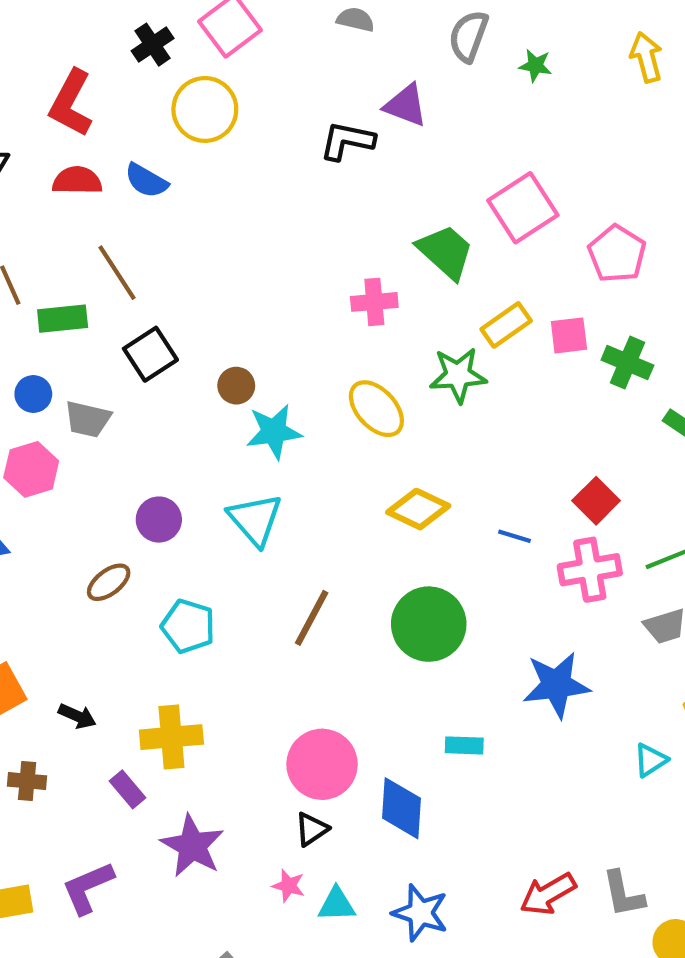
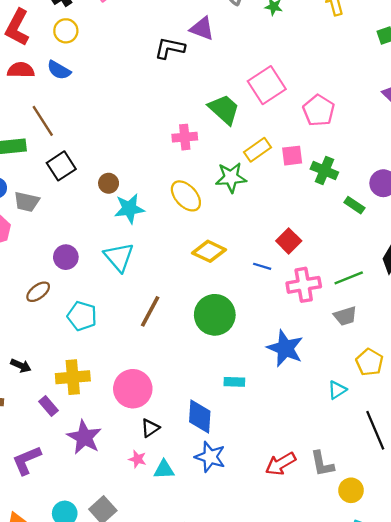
yellow circle: (205, 109) -> (66, 31), moved, size x0.7
red square: (596, 501) -> (289, 241), moved
blue star: (556, 685) -> (285, 348), turned 30
pink circle: (322, 764) -> (133, 389), moved
blue star: (420, 913) -> (210, 457), moved

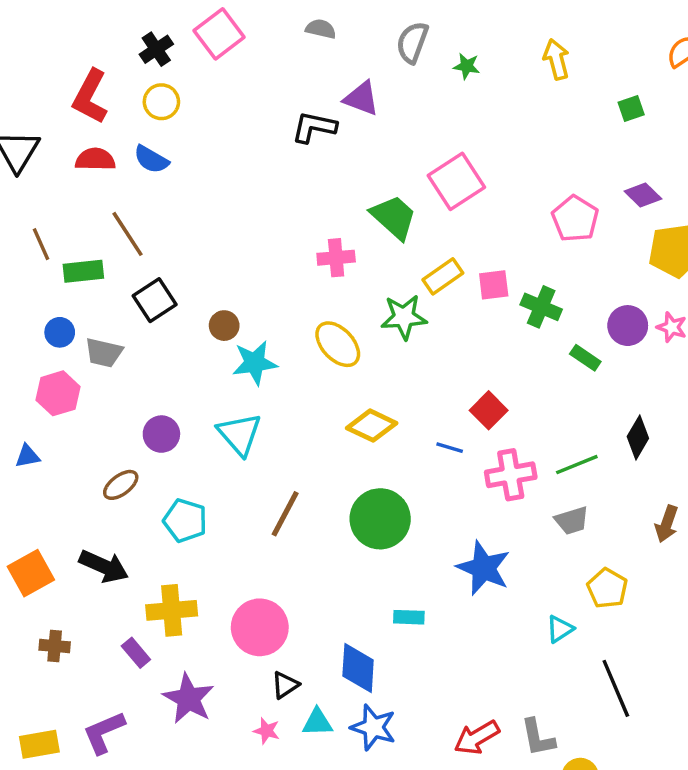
pink pentagon: (319, 110) -> (575, 219), moved
black arrow: (21, 366) -> (104, 566), moved, size x1.6
cyan triangle: (164, 470) -> (317, 722), moved

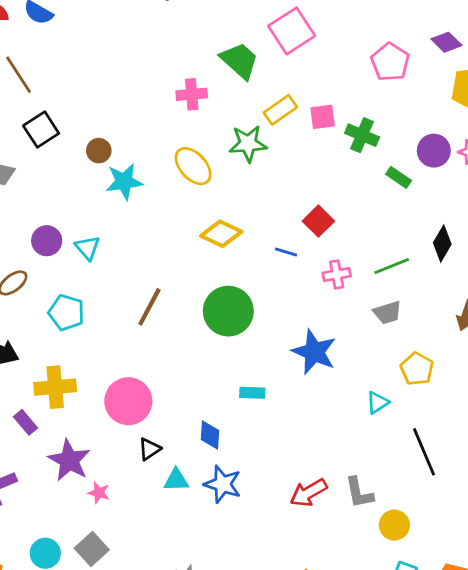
cyan triangle: (239, 434) -> (88, 248), moved, size x0.7
pink cross: (511, 475) -> (337, 274), size x0.7
blue diamond: (358, 668) -> (210, 435), size x0.7
pink star: (267, 731) -> (99, 493), moved

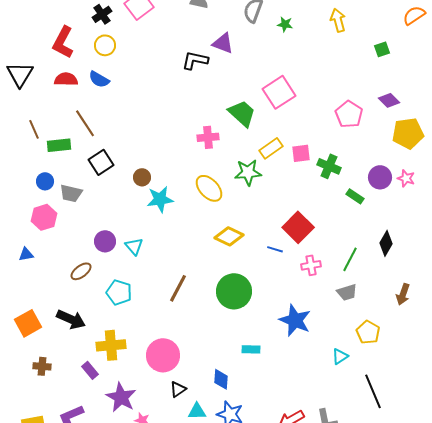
red square: (318, 221) -> (298, 227), size x1.4
green line: (392, 266) -> (350, 259), turned -40

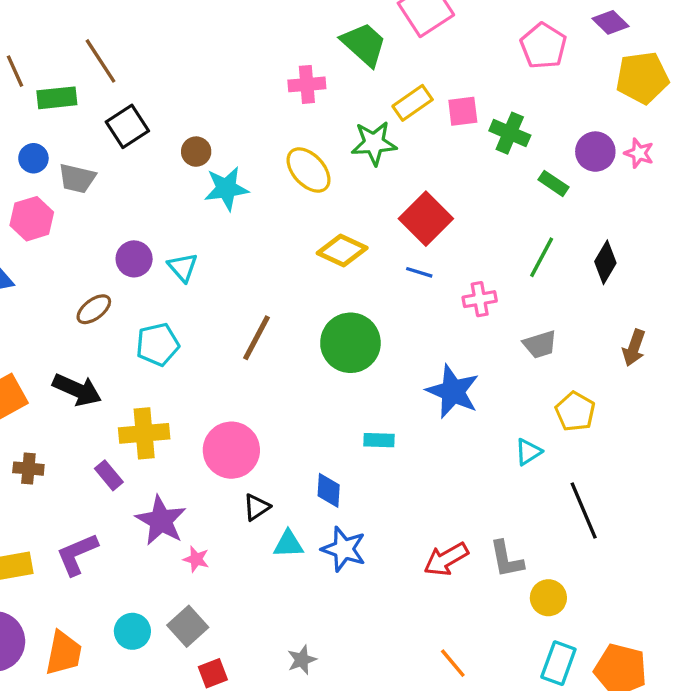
red square: (298, 227) -> (426, 219), moved
green line: (350, 259) -> (542, 257), moved
cyan pentagon: (119, 292) -> (158, 344), turned -30

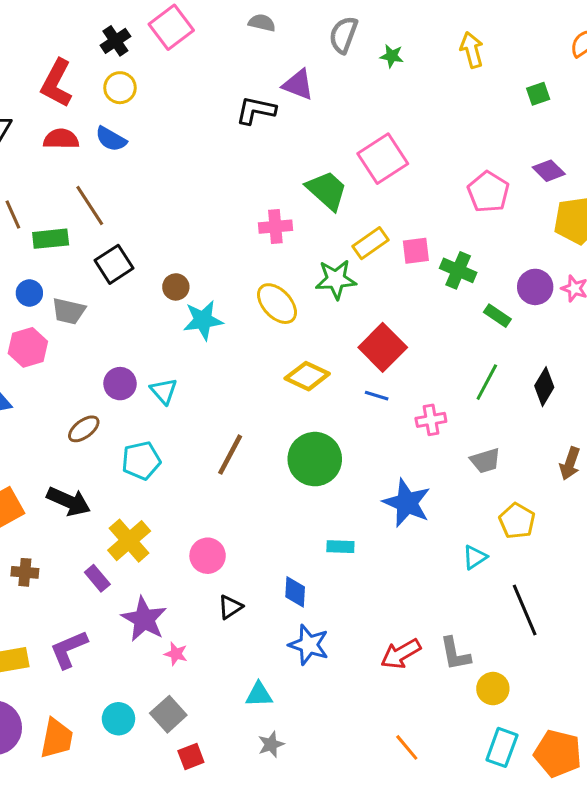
yellow cross: (144, 433) -> (129, 541), turned -36
pink circle: (231, 450) -> (208, 556), size x0.7
cyan triangle: (288, 544) -> (259, 695), moved

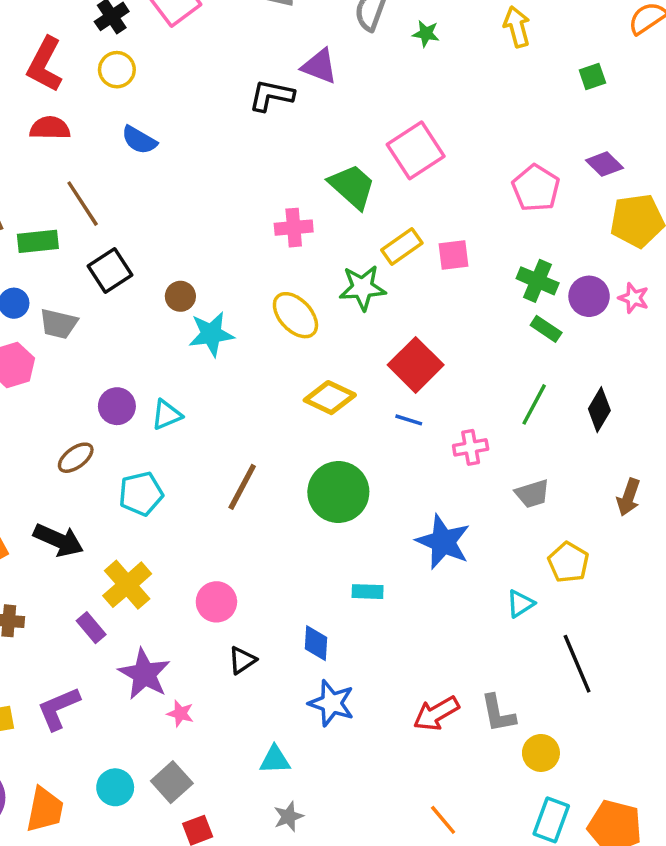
blue semicircle: (111, 139) -> (139, 140), moved
green cross: (458, 270) -> (538, 281), moved
cyan triangle: (164, 391) -> (167, 415), turned 48

